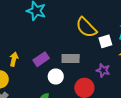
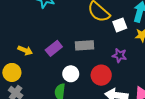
yellow arrow: (14, 59) -> (25, 50), turned 104
white circle: (56, 76) -> (71, 74), moved

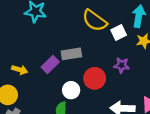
gray rectangle: (85, 45) -> (71, 54), moved
red circle: (101, 75) -> (95, 78), moved

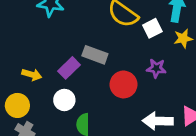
gray rectangle: (71, 54) -> (95, 55), turned 30
white circle: (71, 90) -> (64, 100), moved

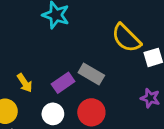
yellow arrow: (32, 75) -> (25, 83), turned 30
red circle: (123, 84) -> (91, 112), moved

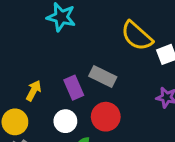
yellow arrow: (25, 83) -> (34, 91), turned -114
purple rectangle: (63, 83) -> (74, 88), turned -75

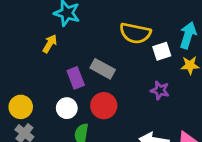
yellow semicircle: (137, 36) -> (135, 33), turned -32
yellow arrow: (34, 91) -> (50, 44), moved

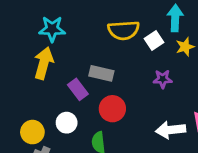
yellow arrow: (50, 44) -> (44, 63), size x1.6
white circle: (67, 108) -> (67, 123), moved

